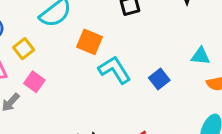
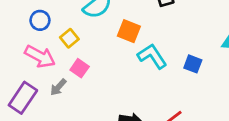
blue square: (159, 79) -> (193, 64), turned -30

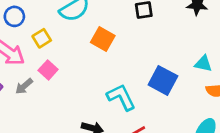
cyan L-shape: (152, 56) -> (121, 97), moved
blue square: (193, 64) -> (163, 80), size x1.5

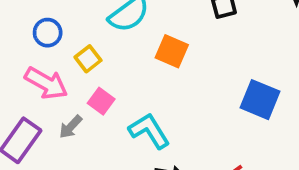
cyan L-shape: (121, 97) -> (149, 131), moved

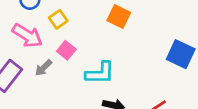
cyan L-shape: (149, 131) -> (100, 73), turned 120

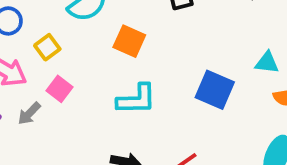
cyan L-shape: (100, 73) -> (137, 99), moved

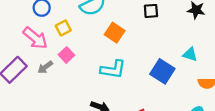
cyan triangle: (267, 63) -> (190, 54), moved

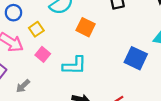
gray arrow: (45, 67) -> (23, 86), moved
cyan L-shape: (113, 69) -> (74, 65), moved

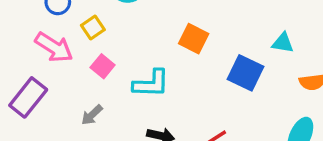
orange square: (86, 27) -> (194, 39), moved
gray arrow: (23, 86) -> (92, 115), moved

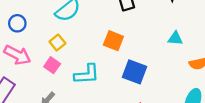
yellow square: (93, 27) -> (57, 43), moved
blue square: (245, 73) -> (134, 72), moved

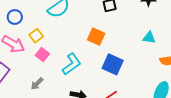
yellow square: (57, 43) -> (36, 36), moved
cyan L-shape: (87, 74) -> (72, 64), turned -35

